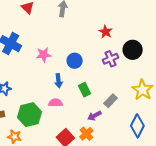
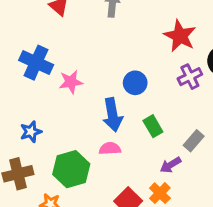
red star: (106, 32) -> (180, 36), size x1.5
pink star: (44, 55) -> (71, 82), moved
blue arrow: (58, 81) -> (113, 115), size x1.5

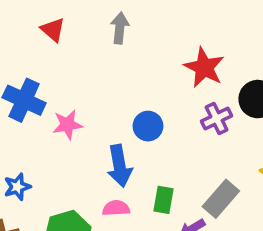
green rectangle: (153, 126) -> (163, 200), moved, turned 40
gray rectangle: (194, 141) -> (221, 199), size x1.4

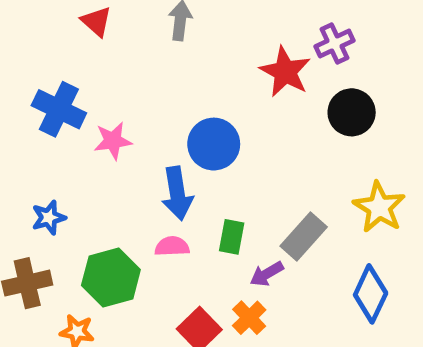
purple cross: (217, 118) -> (335, 43), moved
blue circle: (148, 126) -> (214, 144), size x1.4

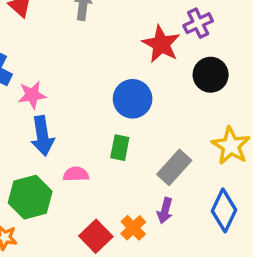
blue circle: (214, 144) -> (133, 99), moved
blue arrow: (177, 193) -> (42, 136), moved
green rectangle: (232, 237) -> (120, 148), moved
purple arrow: (267, 274) -> (165, 211), moved, turned -45

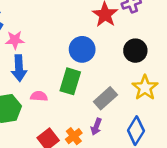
black circle: (211, 75) -> (135, 51), moved
green rectangle: (120, 148) -> (70, 81), size x1.5

